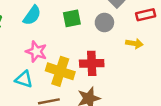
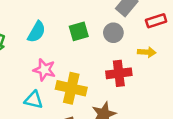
red cross: (92, 63) -> (119, 73), moved

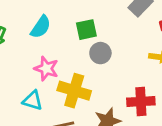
gray circle: (113, 33) -> (100, 53), moved
red cross: (119, 73) -> (141, 102), moved

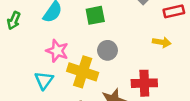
gray circle: (100, 53) -> (107, 50), moved
cyan triangle: (33, 101) -> (44, 80), turned 48

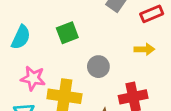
gray circle: (107, 50) -> (98, 67), moved

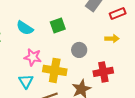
cyan semicircle: (21, 37) -> (25, 28), turned 96

